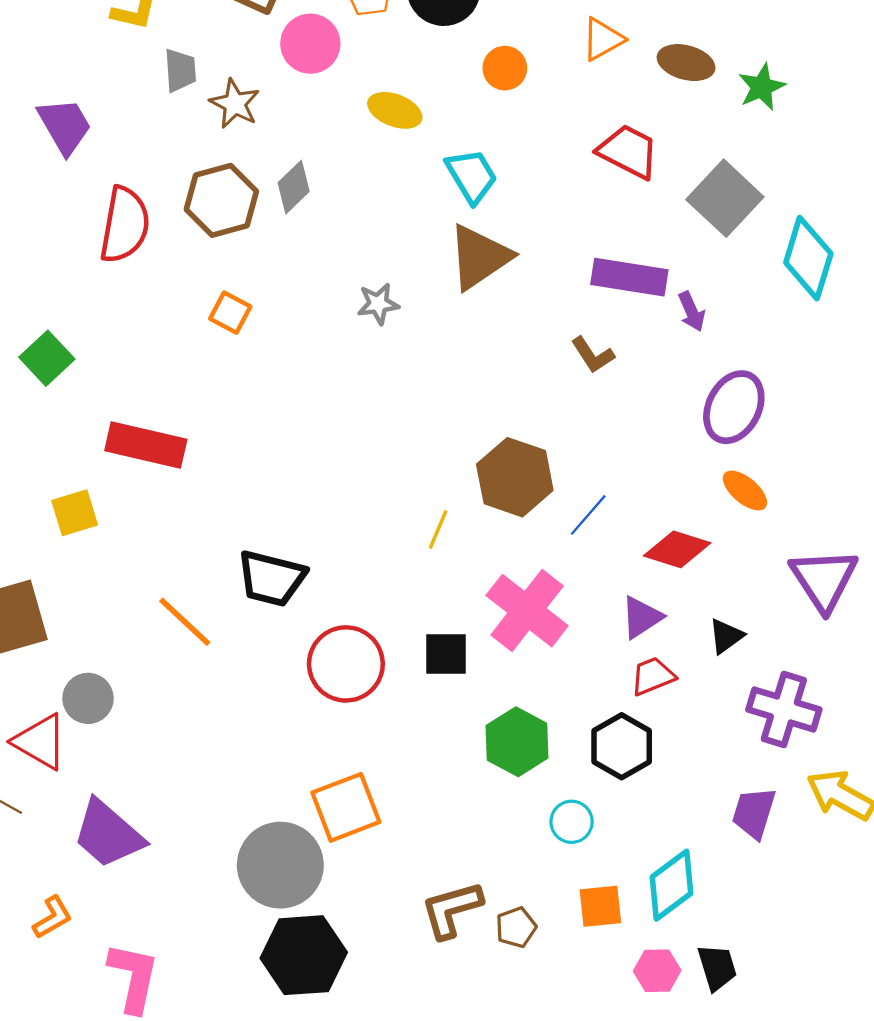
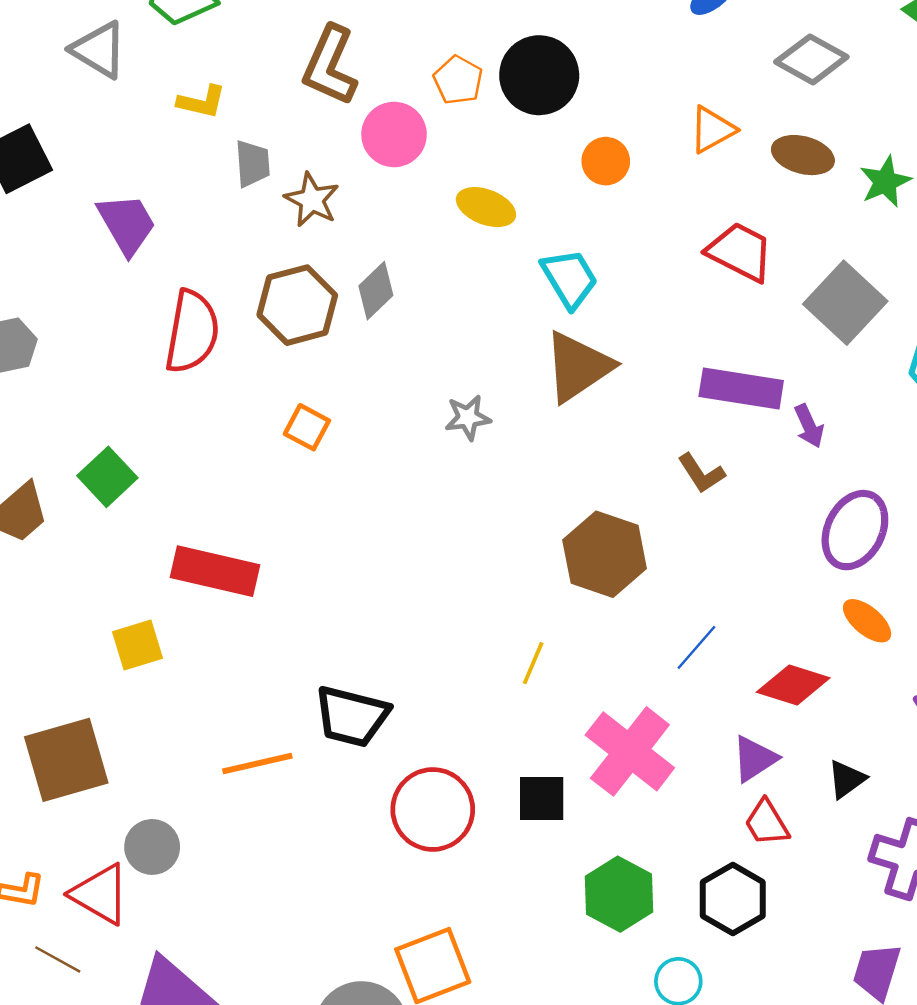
brown hexagon: (515, 477) -> (605, 554), moved
orange line: (185, 622) -> (257, 764), turned -56
red trapezoid: (653, 676) -> (767, 823), turned -99

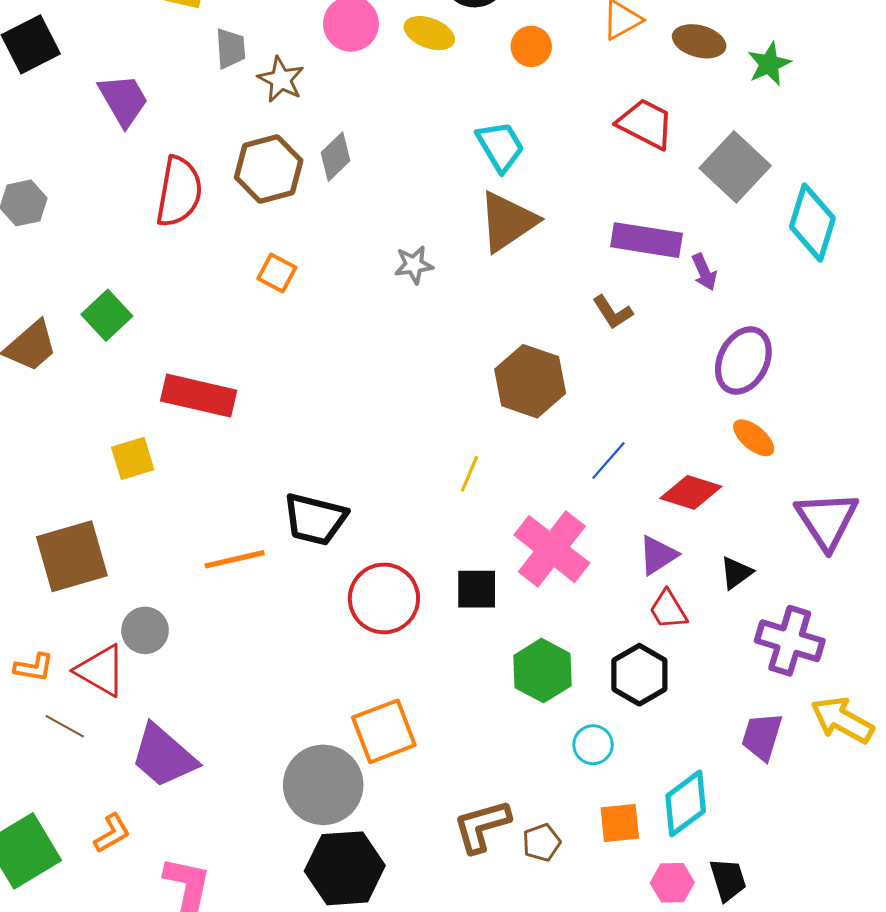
yellow ellipse: (486, 207) -> (429, 33), moved

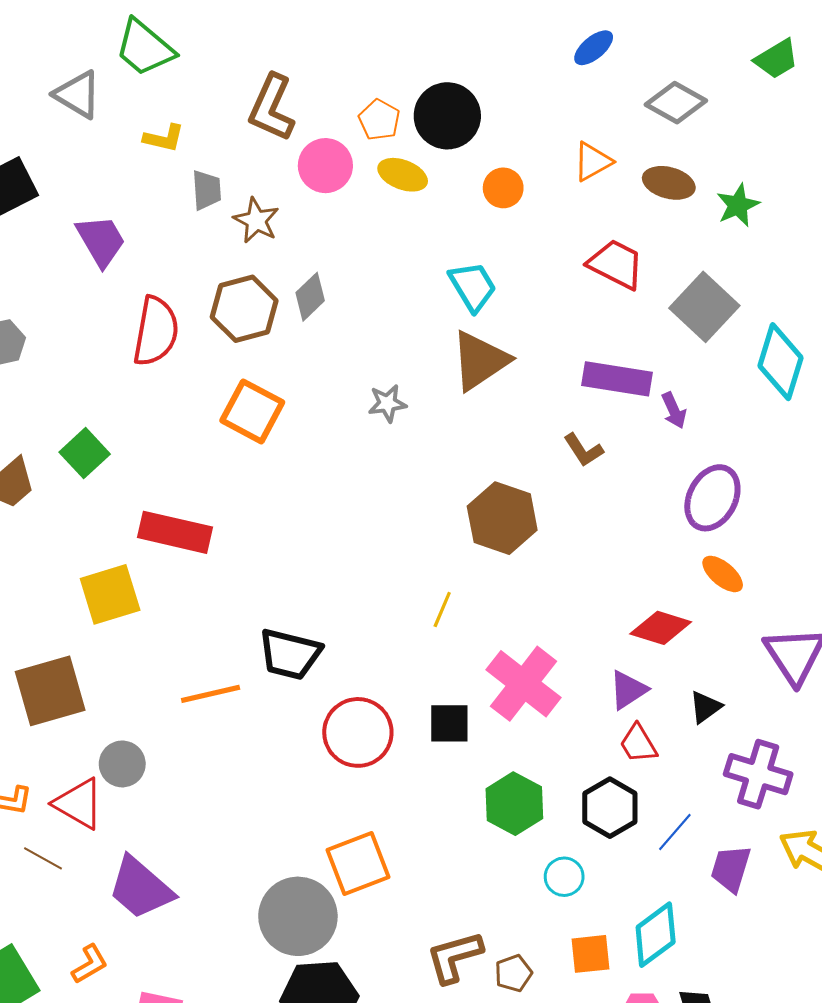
orange square: (277, 273) -> (252, 411), size x1.6
yellow square: (133, 458) -> (110, 594), size x1.4
blue line: (608, 460) -> (675, 832), moved

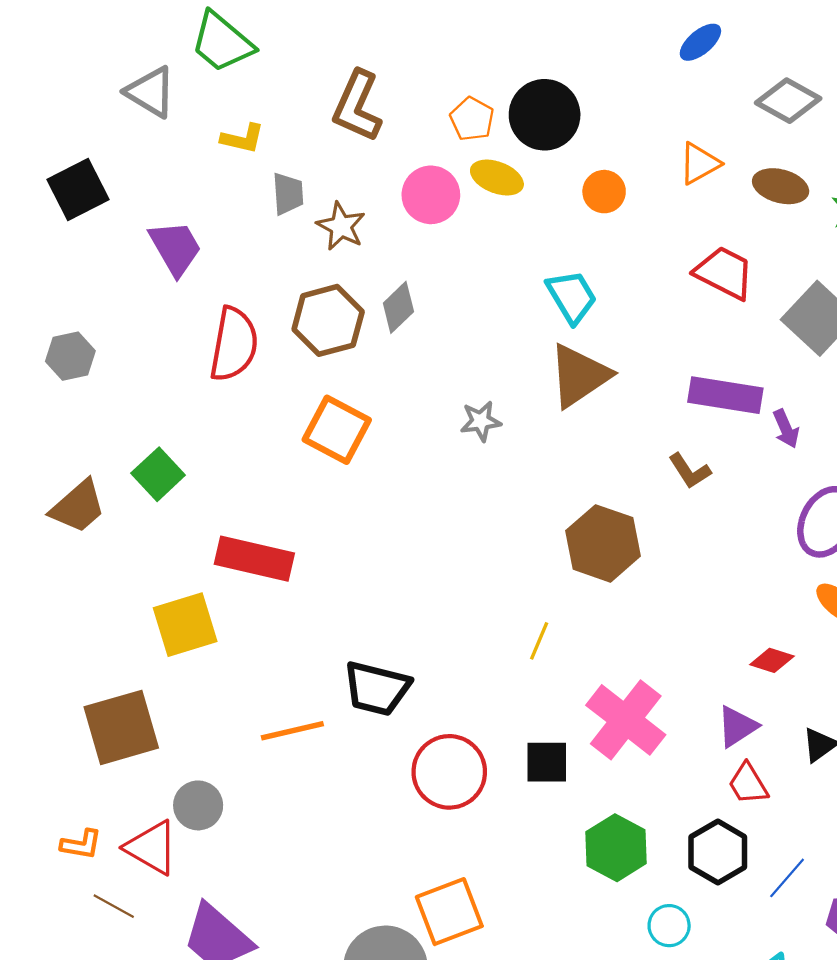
pink circle: (325, 166) -> (431, 195), moved
red diamond: (661, 628) -> (772, 660), size x0.7

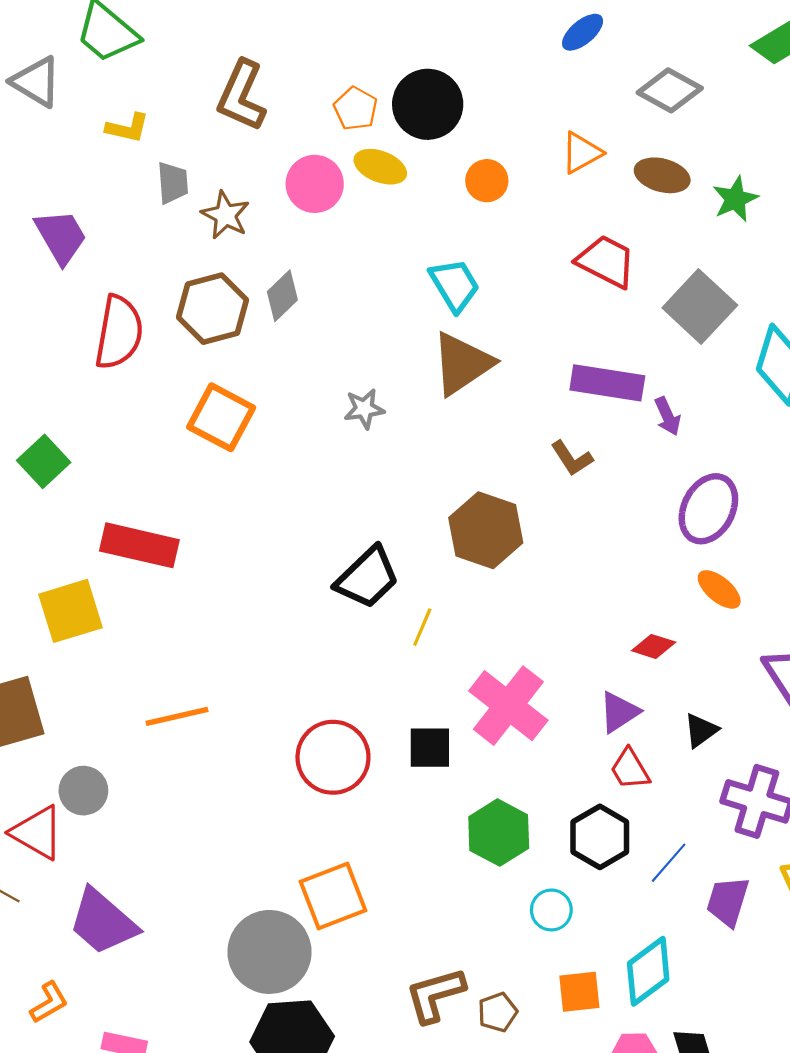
black trapezoid: (377, 689) -> (367, 578), moved, turned -58

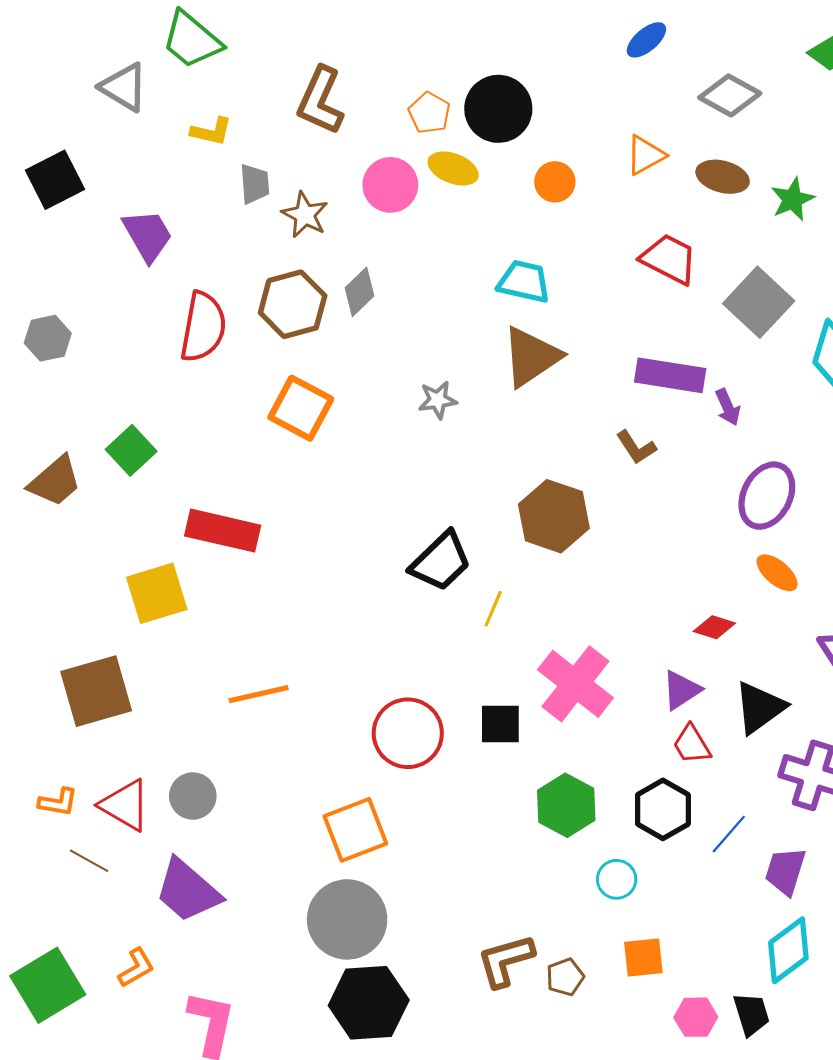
cyan trapezoid: (455, 285) -> (524, 282), turned -46
black triangle: (701, 730) -> (760, 708), size x1.6
gray circle: (83, 791) -> (193, 796), moved
orange square: (333, 896) -> (355, 830), moved
cyan diamond: (648, 971) -> (788, 950), moved

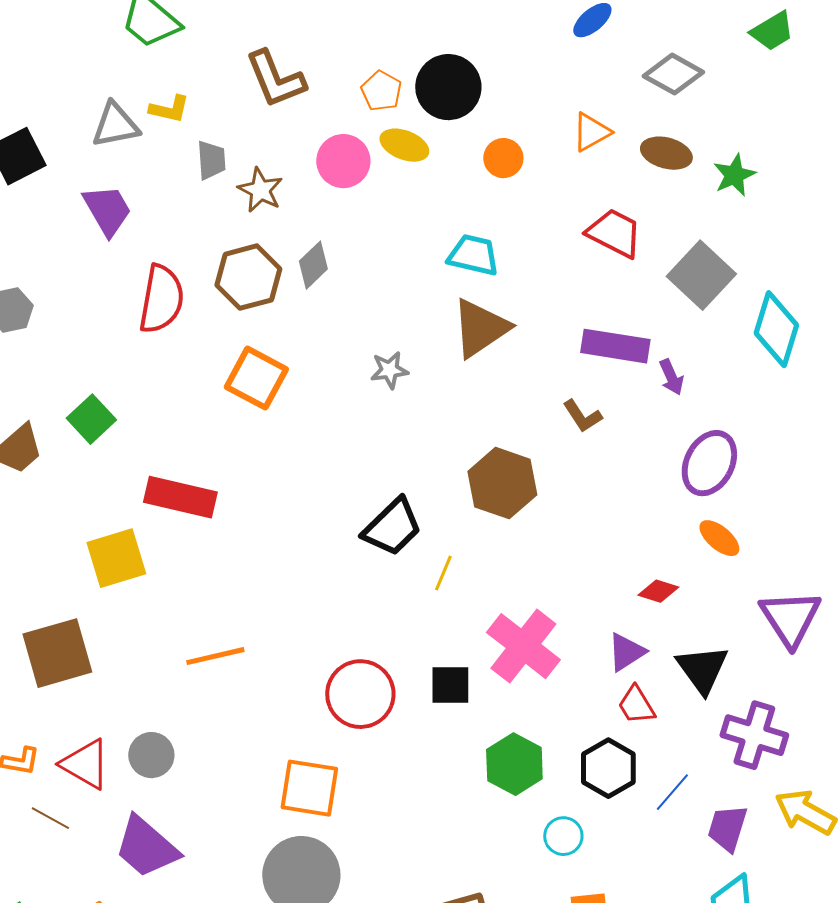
gray triangle: (124, 87) -> (115, 125), moved, turned -42
brown L-shape: (320, 101) -> (275, 79), turned -46
black triangle: (760, 708) -> (702, 669), turned -30
orange square: (355, 830) -> (309, 788), turned 30

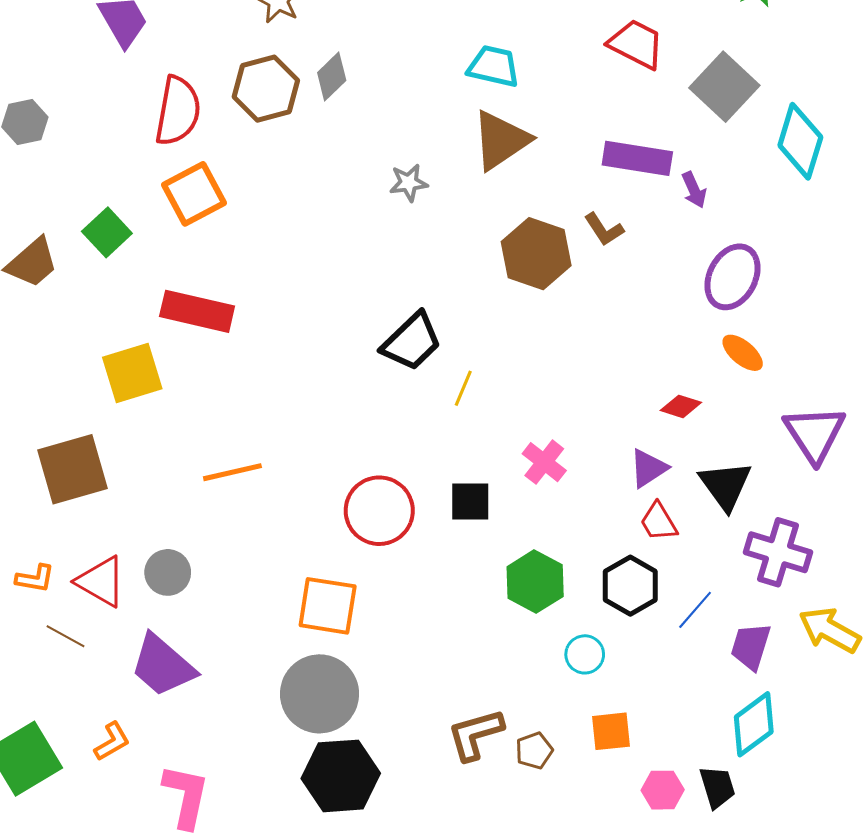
orange square: (256, 378) -> (194, 194), moved, turned 34
brown hexagon: (502, 483) -> (536, 254), moved
pink cross: (523, 646) -> (544, 462), size x0.6

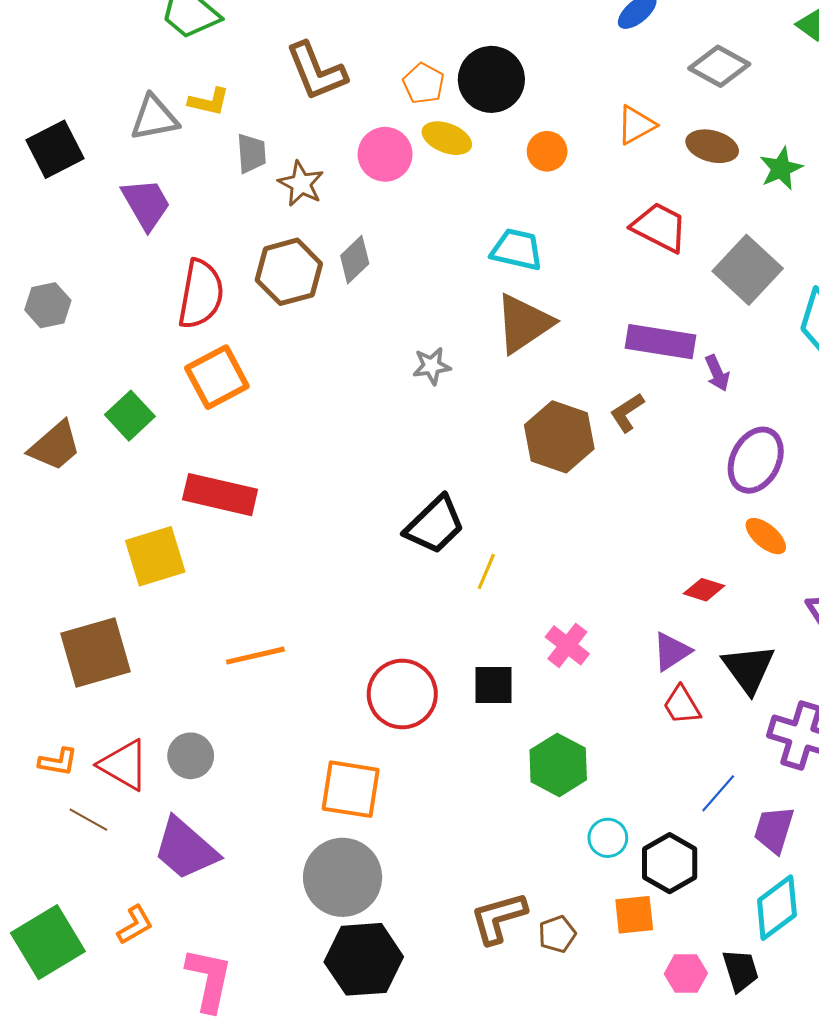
brown L-shape: (604, 229) -> (627, 413), turned 90
black hexagon: (630, 586) -> (670, 863), moved

